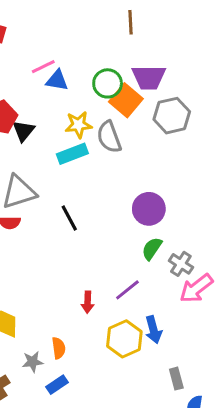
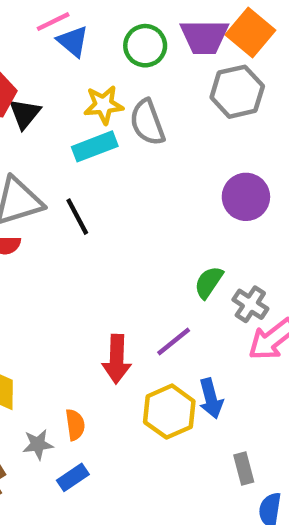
blue triangle: (57, 80) -> (73, 41), turned 30
orange square: (126, 100) -> (250, 33), moved
purple circle: (149, 209) -> (246, 197), moved
black line: (69, 218) -> (77, 217), moved
red arrow: (88, 302) -> (117, 359), size x1.5

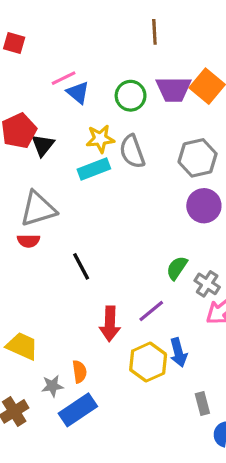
gray hexagon: (237, 92) -> (198, 158), moved
black line: (77, 217) -> (81, 266), moved
blue rectangle: (73, 477) -> (78, 410), size x1.6

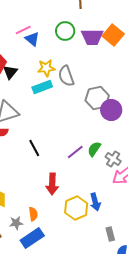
green circle: (131, 96) -> (65, 31), moved
gray hexagon: (198, 158) -> (97, 98), moved
purple line: (151, 311) -> (75, 152), moved

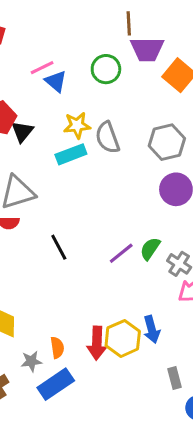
purple trapezoid: (92, 37) -> (147, 49), moved
gray hexagon: (97, 98) -> (167, 142), moved
red arrow: (52, 184) -> (97, 343), moved

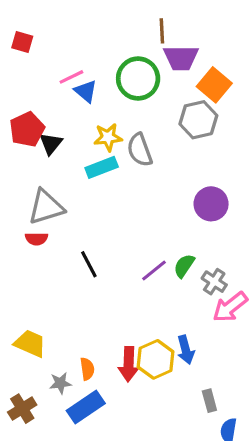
green circle: (106, 69) -> (138, 78), size x1.4
gray hexagon: (167, 142) -> (198, 120), moved

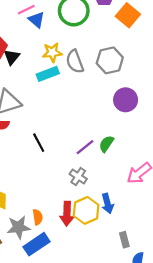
gray hexagon: (198, 120) -> (110, 60), moved
gray cross: (214, 282) -> (78, 177), moved
gray star: (60, 383) -> (18, 227), size x1.5

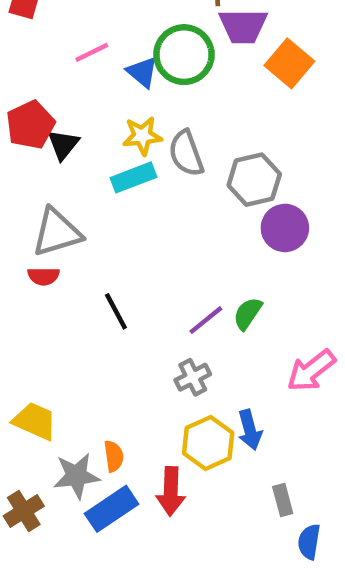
blue triangle: (36, 20) -> (142, 72), moved
gray hexagon: (110, 60) -> (254, 180), moved
gray cross: (78, 177) -> (193, 377), turned 30
red arrow: (67, 214) -> (171, 491), moved

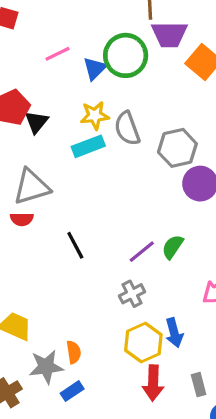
blue triangle: (142, 72) -> (95, 68), turned 35
red arrow: (171, 491) -> (153, 383), moved
blue rectangle: (112, 509) -> (72, 391), size x0.6

